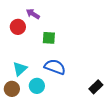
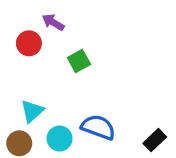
green square: (49, 38) -> (79, 61), turned -32
blue semicircle: (55, 67) -> (98, 127), moved

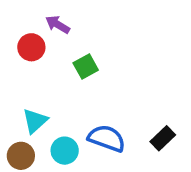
black rectangle: (155, 140) -> (163, 138), moved

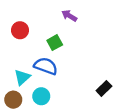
purple arrow: (58, 24) -> (69, 16), moved
blue semicircle: (107, 138) -> (46, 66), moved

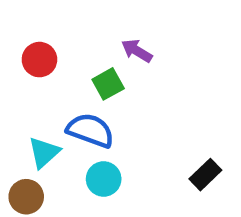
purple arrow: (69, 16) -> (137, 51), moved
cyan circle: (41, 96) -> (104, 179), moved

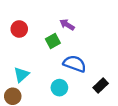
blue semicircle: (90, 130) -> (75, 64), moved
cyan circle: (104, 179) -> (59, 88), moved

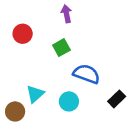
purple arrow: (67, 25) -> (66, 14), moved, turned 48
cyan triangle: (21, 75) -> (35, 94), moved

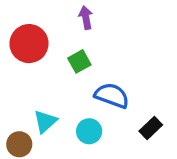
red circle: (23, 34) -> (29, 44), size x1.5

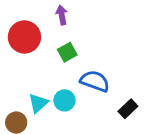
purple arrow: (86, 18) -> (62, 15), moved
cyan circle: (89, 131) -> (64, 100), moved

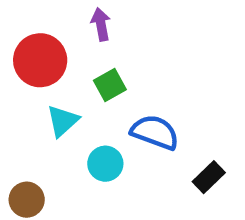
cyan triangle: (38, 103) -> (63, 121), moved

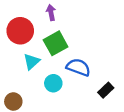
green square: (110, 85) -> (56, 43), size x1.5

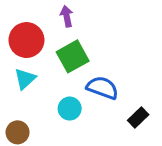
cyan triangle: (32, 62) -> (25, 79), moved

